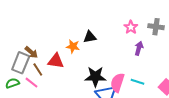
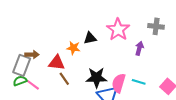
pink star: (131, 27) -> (118, 30), moved, size x1.6
brown arrow: (31, 52) -> (32, 55), turned -40
brown line: (38, 70) -> (64, 79), moved
green semicircle: (12, 83) -> (20, 81), moved

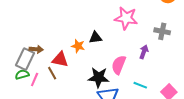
pink star: (118, 30) -> (126, 18), moved, turned -30
brown line: (64, 79) -> (52, 73), moved
pink semicircle: (119, 83) -> (119, 65), moved
pink line: (33, 85) -> (35, 79), turned 72

